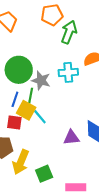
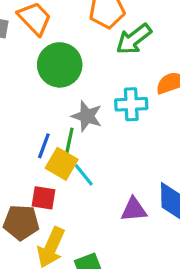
green arrow: (69, 32) -> (134, 39), turned -150
green circle: (19, 70) -> (60, 65), moved
red square: (14, 123) -> (43, 198), moved

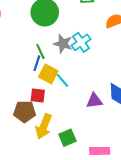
cyan cross: (131, 104) -> (81, 42), moved, turned -30
green line: (69, 140) -> (40, 52), moved, turned -35

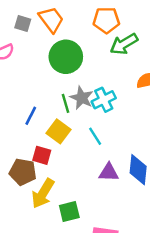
green line: (40, 52) -> (66, 103), moved
blue line: (37, 63) -> (31, 116), moved
cyan line: (62, 80) -> (95, 136), moved

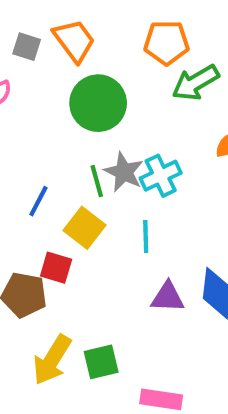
cyan line: (95, 136) -> (146, 237), turned 30
yellow arrow: (43, 193) -> (52, 360), moved

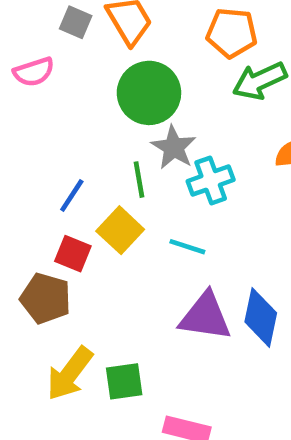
gray star: (124, 172) -> (174, 147), moved
cyan line: (146, 237) -> (187, 247), turned -76
red square: (56, 268) -> (73, 254), moved
purple triangle: (168, 297) -> (205, 316), size x1.4

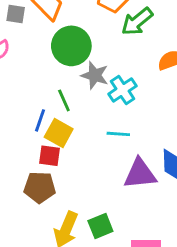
green line: (139, 180) -> (64, 100), moved
yellow square: (120, 230) -> (59, 133), moved

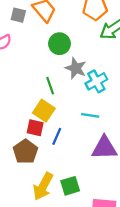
green circle: (71, 46) -> (59, 44), size x0.7
blue line: (40, 120) -> (57, 136), moved
brown pentagon: (40, 187) -> (25, 152), turned 30

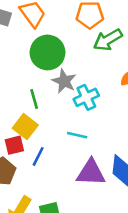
green circle: (59, 44) -> (48, 52), size x1.4
red square: (35, 128) -> (14, 145), turned -30

